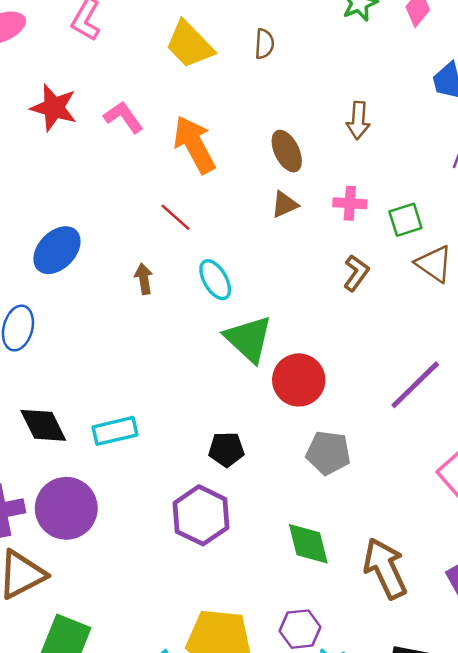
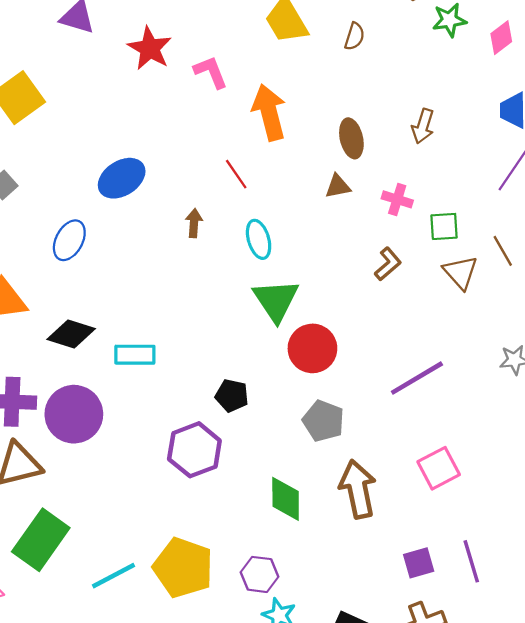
black diamond: (43, 425) -> (71, 334), turned -60
brown arrow: (385, 568) -> (358, 489), moved

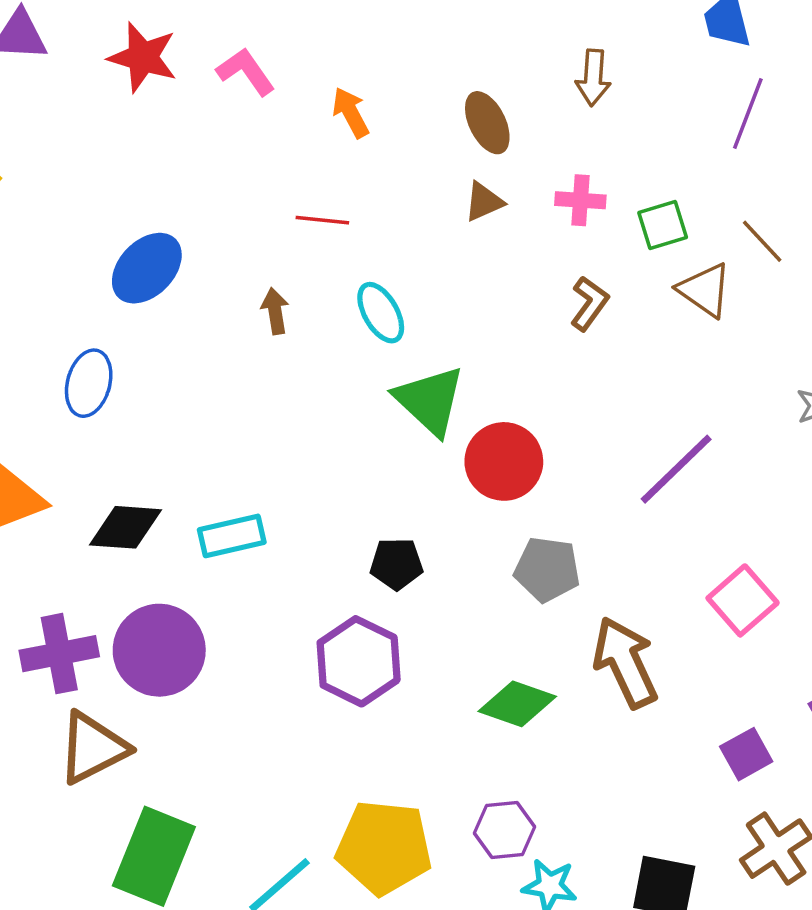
orange arrow: (269, 112) -> (351, 113), size x0.6
red line: (236, 174) -> (322, 220), turned -36
green diamond: (286, 499) -> (517, 704), turned -57

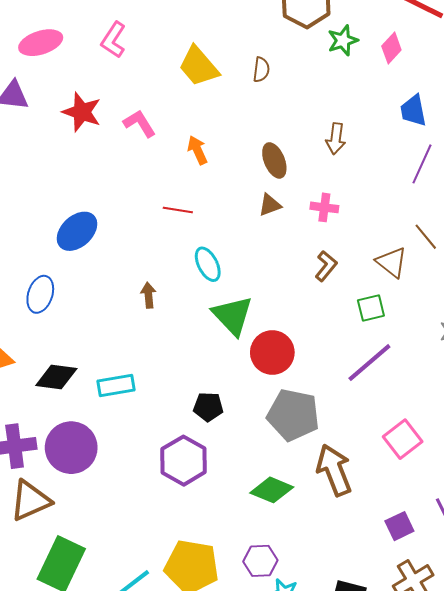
green square: (663, 225) -> (371, 308), moved
brown arrow: (275, 311) -> (148, 295), moved
gray pentagon: (547, 569) -> (293, 415), size x1.4

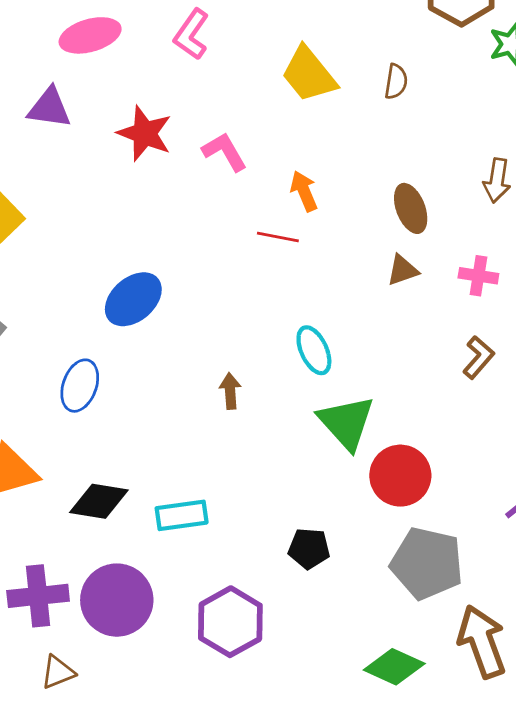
red line: (178, 210) -> (278, 237), moved
purple hexagon: (184, 461) -> (230, 622), moved
brown triangle: (30, 501) -> (58, 672), size x0.6

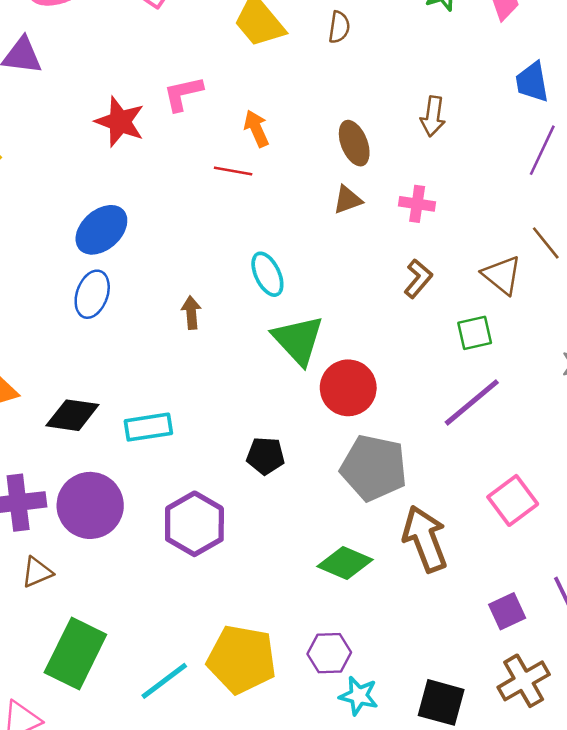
red star: (145, 133) -> (120, 122), moved
pink L-shape: (225, 152) -> (183, 94), turned -72
blue ellipse: (80, 386) -> (92, 294), moved

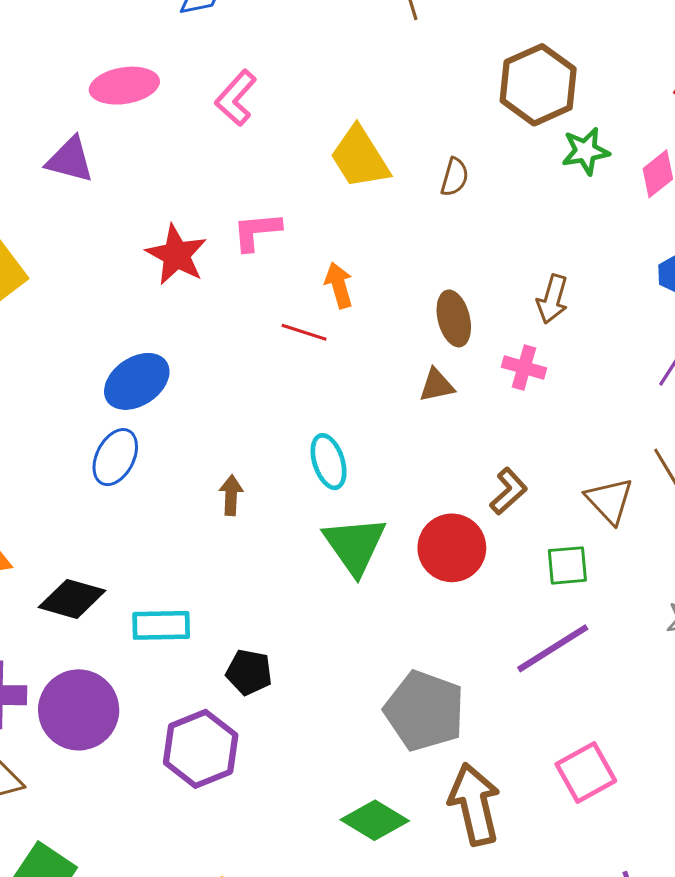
pink cross: (417, 204) -> (524, 368), moved
red circle: (348, 388) -> (452, 548), moved
black pentagon: (266, 456) -> (249, 672), moved

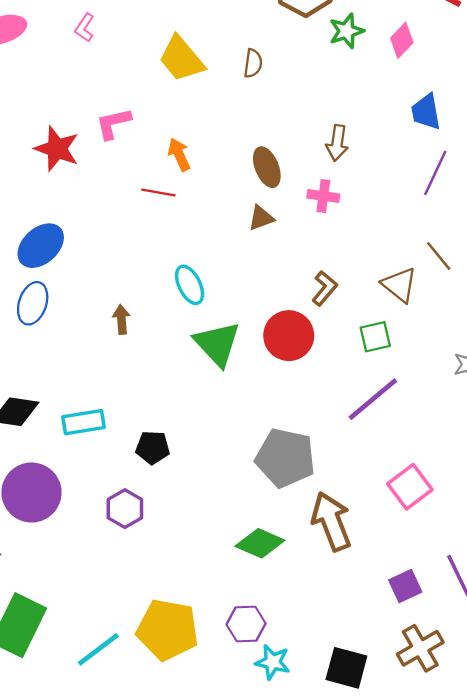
pink L-shape: (236, 98) -> (85, 28), size x0.7
purple hexagon: (201, 749) -> (125, 509), size x0.7

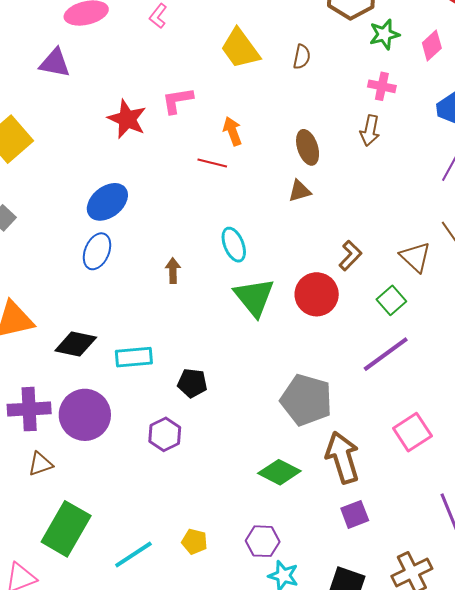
pink cross: (323, 196) -> (382, 86), moved
green square: (375, 337) -> (391, 300), turned -32
purple square: (405, 586) -> (355, 514), moved
yellow pentagon: (168, 630) -> (194, 542), size x0.5

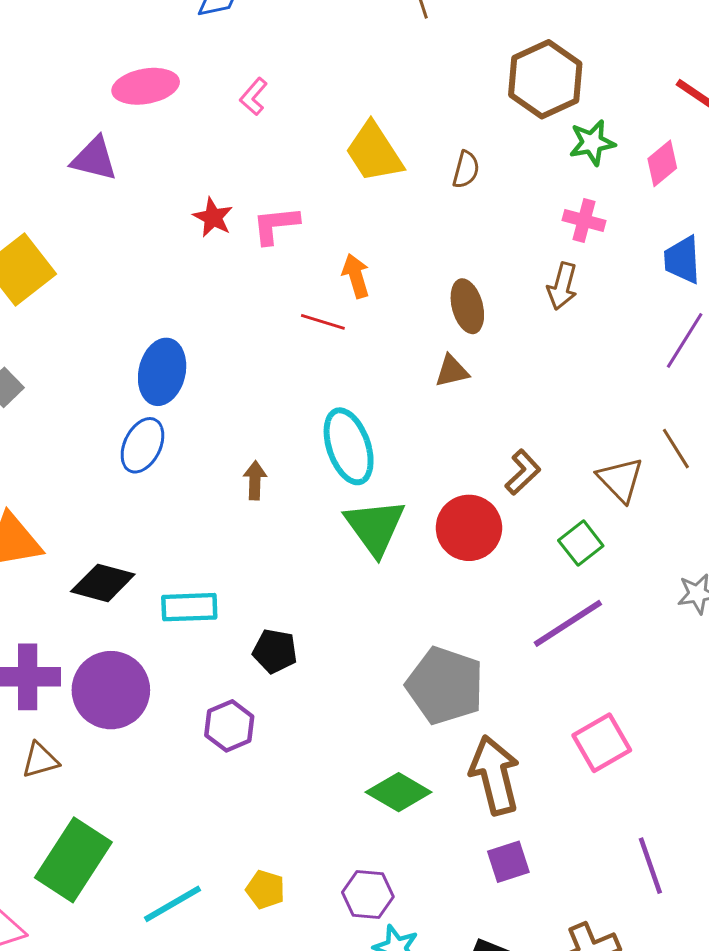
red star: (127, 119) -> (213, 217), moved, size x0.7
blue ellipse: (107, 202) -> (162, 372), turned -42
cyan ellipse: (234, 245) -> (349, 446), size x1.4

